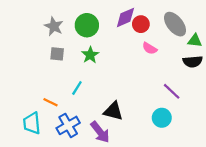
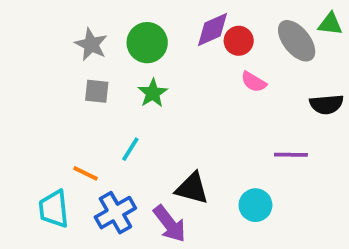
green triangle: (195, 41) -> (330, 24), moved
purple line: (172, 91) -> (291, 155), turned -42
cyan circle: (162, 118) -> (255, 205), moved

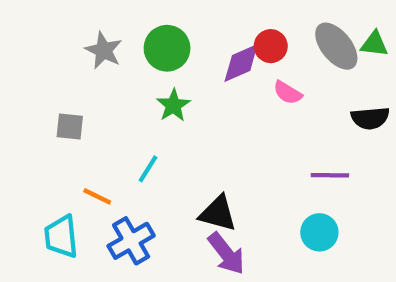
green triangle: (330, 24) -> (374, 44), moved
purple diamond: (213, 30) -> (241, 63), moved
gray square: (97, 91) -> (70, 127), moved
cyan circle: (255, 205) -> (319, 232), moved
purple arrow: (170, 224) -> (226, 254), moved

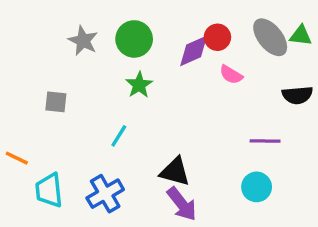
orange line: (97, 196) -> (17, 158), moved

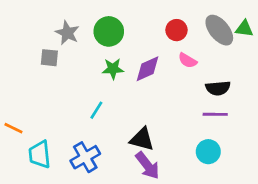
purple diamond: (194, 51) -> (147, 69), moved
green star: (139, 85) -> (113, 69), turned 30
black semicircle: (297, 95) -> (218, 88), moved
gray square: (56, 102) -> (49, 58), moved

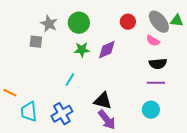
pink semicircle: (188, 60) -> (153, 41), moved

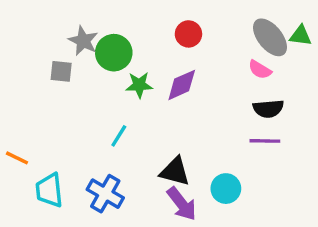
red circle: (128, 22) -> (188, 34), moved
green circle: (79, 23) -> (114, 53), moved
cyan circle: (151, 110) -> (226, 189), moved
blue cross: (62, 114) -> (105, 194), turned -30

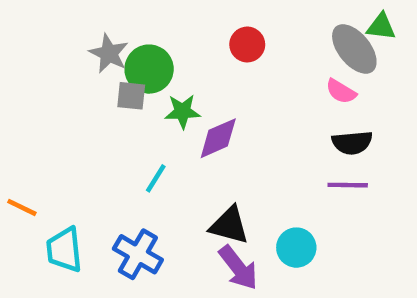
green triangle: (301, 36) -> (381, 27), moved
gray square: (61, 71) -> (131, 96), moved
purple diamond: (182, 85) -> (218, 138), moved

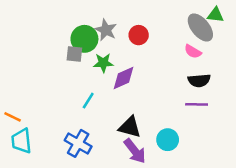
red circle: (247, 44) -> (139, 35), moved
gray star: (109, 53) -> (106, 30), moved
cyan trapezoid: (64, 250) -> (21, 141), moved

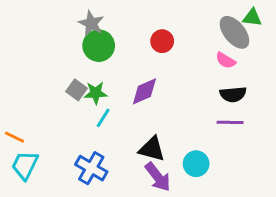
gray star: (106, 30) -> (91, 23), moved
gray square: (74, 54) -> (77, 90), moved, turned 30
green star: (103, 63) -> (96, 93), moved
cyan trapezoid: (21, 141) -> (25, 165), turned 32

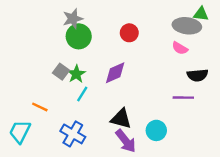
gray star: (91, 23) -> (73, 19), turned 30
gray ellipse: (234, 32) -> (187, 26), turned -44
green star: (96, 93) -> (76, 74), turned -30
black semicircle: (233, 94) -> (197, 75), moved
orange line: (15, 137) -> (40, 107), moved

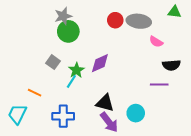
gray ellipse: (187, 26) -> (139, 21), moved
red circle: (129, 33) -> (115, 20), moved
green star: (76, 74) -> (76, 70), moved
blue cross: (73, 134) -> (63, 116), turned -30

